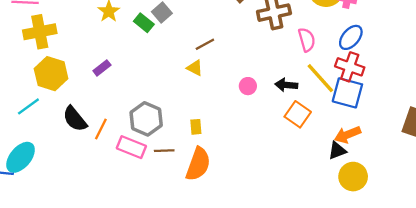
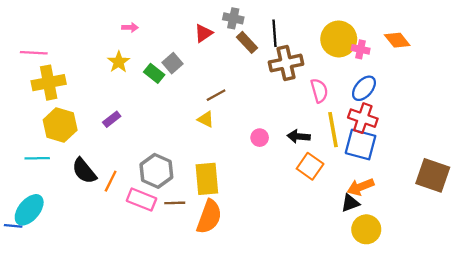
yellow line: (320, 78) -> (333, 130), turned 32
cyan line: (28, 106) -> (37, 158), turned 35
yellow rectangle: (196, 127) -> (207, 179), size x2.0

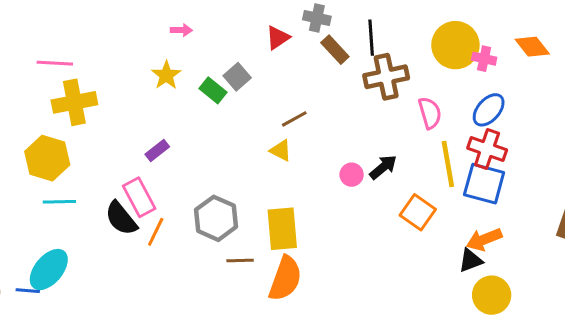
yellow hexagon: (60, 125) -> (47, 158), moved
black arrow: (299, 136) -> (383, 167), moved, turned 135
pink rectangle: (142, 200) -> (139, 197), moved, turned 40

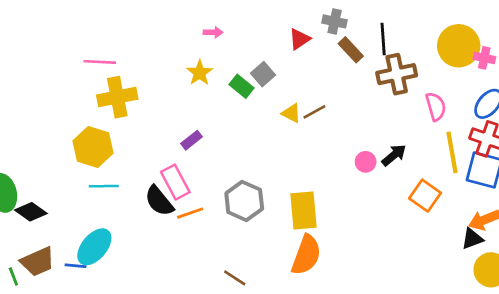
yellow triangle: (281, 151) -> (291, 113), moved
orange line: (156, 232) -> (190, 213), turned 45
brown line: (240, 260) -> (235, 278), moved, turned 35

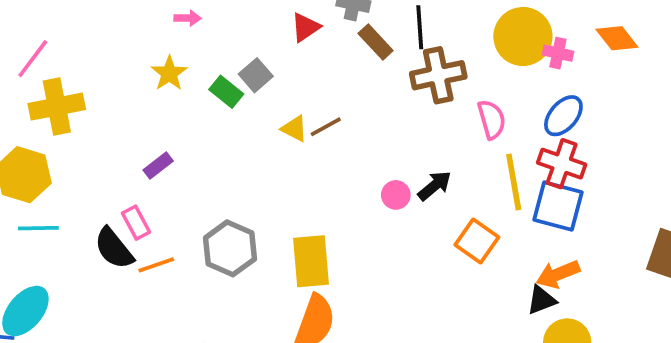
pink line: (100, 62) -> (33, 59), turned -56
pink rectangle: (175, 182) -> (136, 223), size x0.7

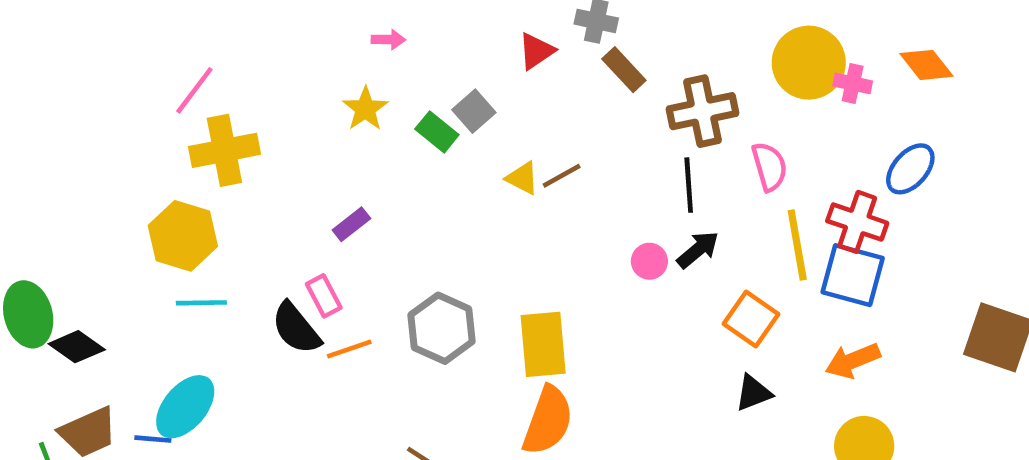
black line: (420, 27) -> (689, 185), moved
blue ellipse: (563, 116) -> (910, 169), moved
black triangle: (541, 300) -> (753, 393), moved

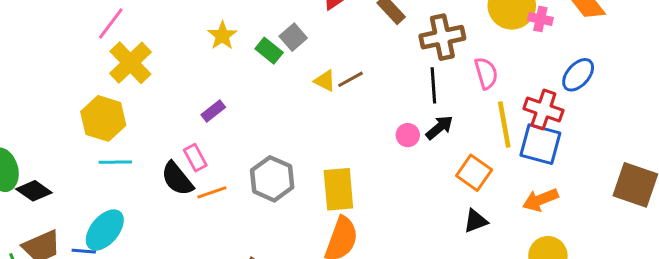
yellow cross: (224, 150) -> (130, 63), turned -33

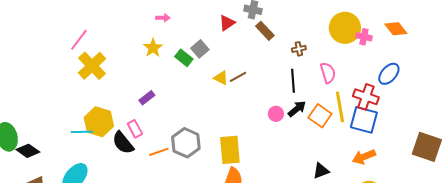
brown cross: (442, 37) -> (299, 49), size x0.5
yellow hexagon: (103, 118) -> (99, 122), moved
orange square: (474, 173) -> (320, 116), moved
orange line: (212, 192) -> (159, 152), moved

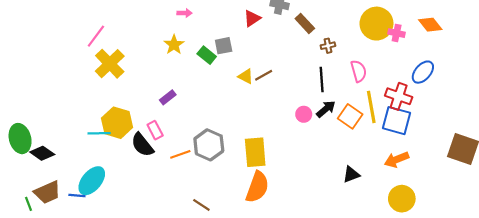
brown rectangle: (265, 31) -> (305, 24), moved
gray square: (200, 49) -> (224, 46), turned 30

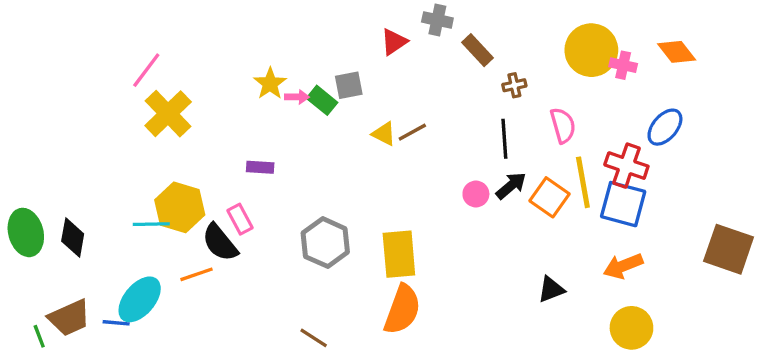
pink arrow: (185, 13) -> (297, 97), moved
purple rectangle: (168, 97) -> (260, 167), turned 42
black diamond: (42, 153) -> (73, 238), moved, turned 65
orange line: (180, 154) -> (196, 274), moved

